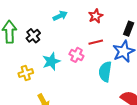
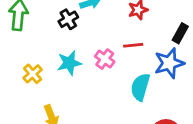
black cross: (33, 36) -> (68, 19), moved
yellow cross: (26, 73) -> (33, 74), turned -32

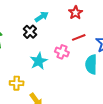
yellow cross: (33, 74) -> (17, 83), moved, turned -32

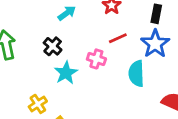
black cross: (30, 32) -> (53, 46), moved
yellow cross: (17, 83) -> (38, 104), turned -32

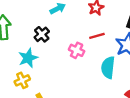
cyan star: (66, 73) -> (28, 58), moved

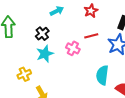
cyan star: (28, 58) -> (45, 54), moved
cyan semicircle: (108, 67) -> (102, 75), moved

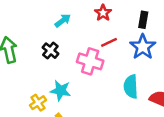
pink cross: (73, 48) -> (90, 61), size x1.5
cyan star: (45, 54) -> (61, 91), moved, turned -30

